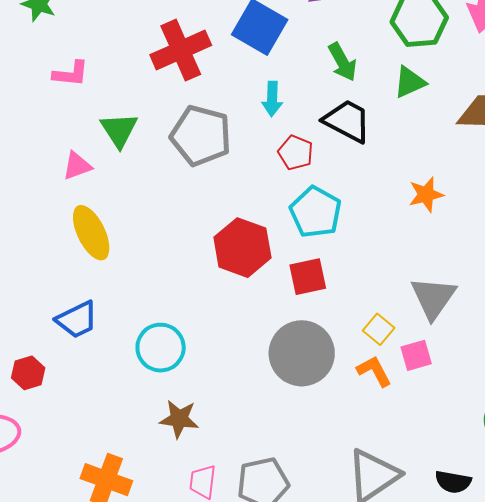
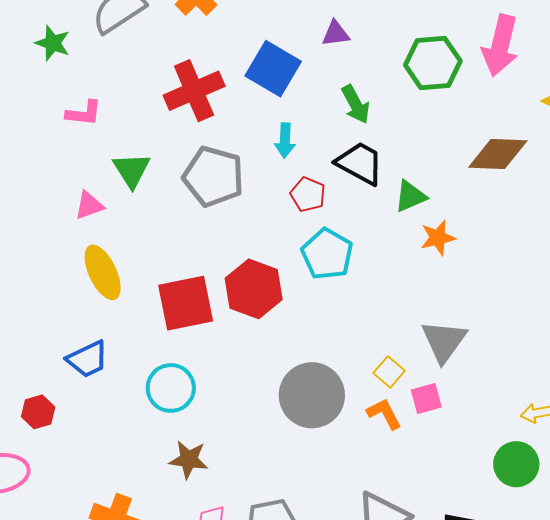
green triangle: (410, 82) -> (410, 196), moved
red square: (308, 277) -> (186, 303), moved, size x1.5

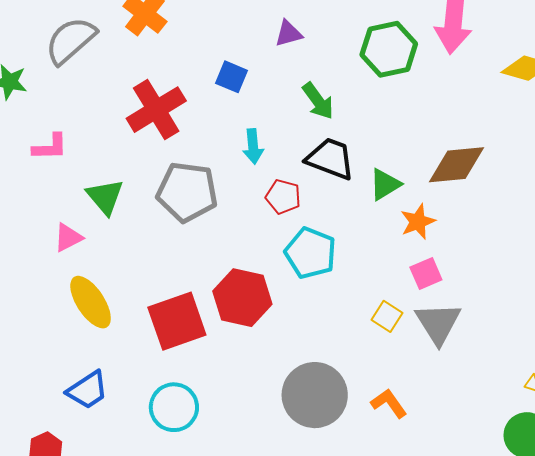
blue square: (273, 69) -> (231, 77), size x0.6
brown diamond: (498, 154) -> (456, 165), moved
yellow square: (389, 372) -> (387, 316), moved
pink square: (426, 398) -> (426, 273), moved

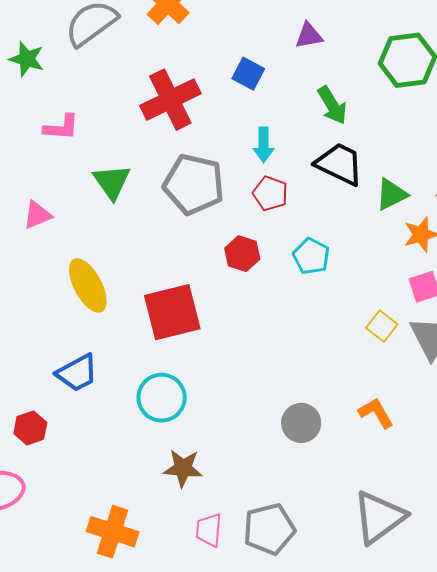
red pentagon: (283, 197) -> (270, 193), moved
pink triangle: (68, 238) -> (37, 215), moved
cyan pentagon: (310, 253) -> (311, 256), size x0.7
red hexagon: (242, 298) -> (242, 254), moved, size x0.6
gray circle: (315, 395) -> (301, 423), moved, size x0.6

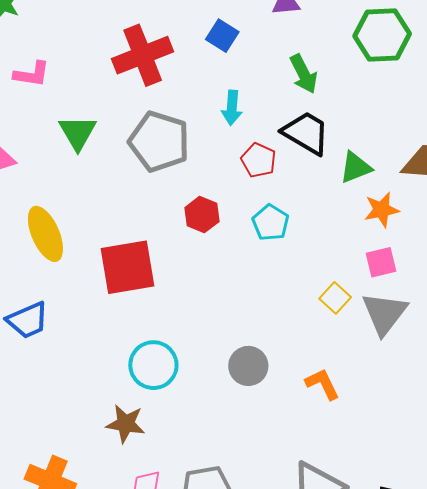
red pentagon: (270, 193) -> (258, 160), moved
cyan circle: (162, 398) -> (153, 365), moved
gray circle: (301, 423) -> (248, 366), moved

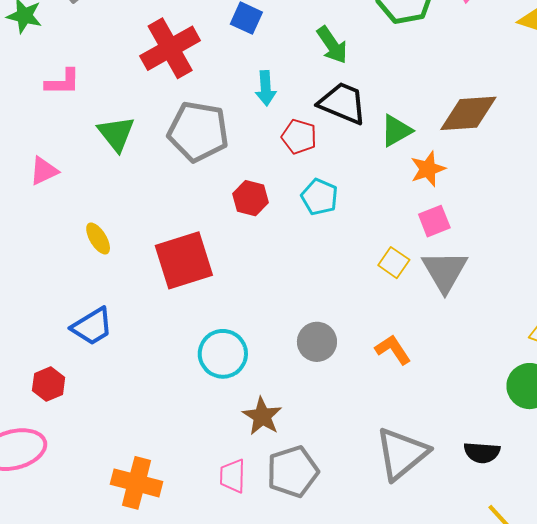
yellow ellipse: (45, 234) -> (98, 239), size x0.6
brown star: (126, 424) -> (262, 416), moved, turned 30

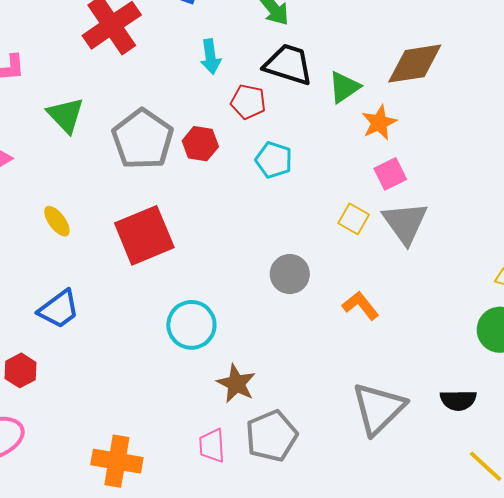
gray pentagon: (198, 132) -> (143, 139), moved, turned 30
red hexagon: (250, 198) -> (200, 144), moved
gray circle: (317, 342) -> (290, 274), moved

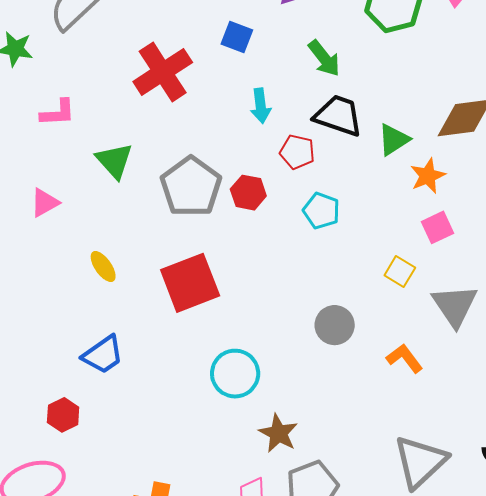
gray triangle: (405, 223) -> (455, 306), moved

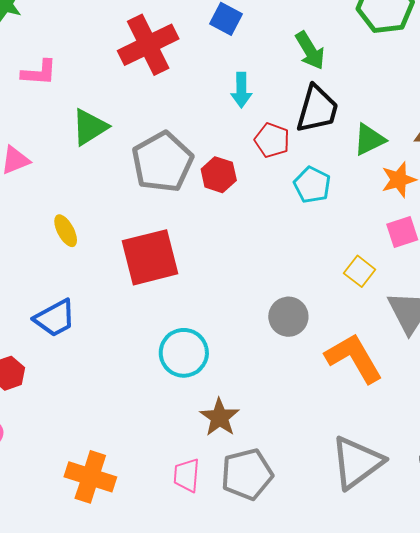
black trapezoid: (338, 116) -> (317, 109), turned 80
green triangle: (114, 161) -> (90, 127), turned 33
cyan pentagon: (321, 211) -> (312, 185), moved
orange L-shape: (405, 358) -> (354, 358), size x1.6

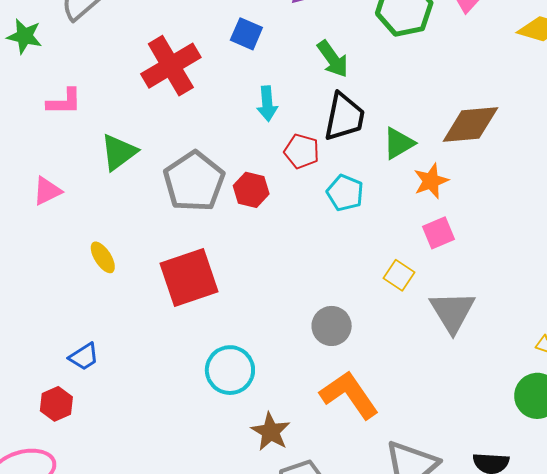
blue trapezoid: (55, 318) -> (84, 357), moved, size x0.7
orange L-shape: (354, 358) -> (349, 395), moved

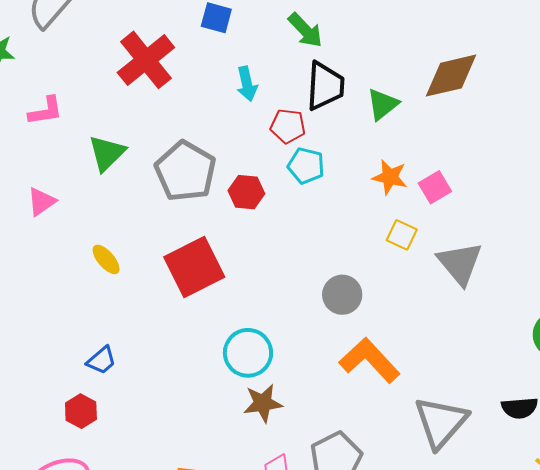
orange star: (431, 181) -> (390, 177), moved, turned -30
red hexagon: (251, 190) -> (246, 192), moved
cyan pentagon: (345, 193) -> (306, 166), moved
brown star: (271, 432) -> (263, 403), moved, turned -30

